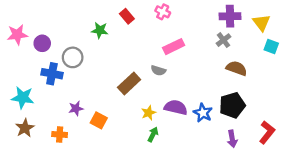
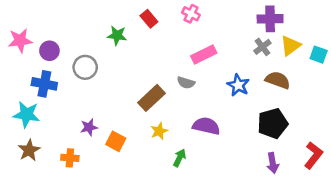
yellow triangle: (261, 23) -> (290, 46), moved, turned 30
blue cross: (52, 74) -> (44, 84), moved
yellow star: (149, 113) -> (159, 131), moved
blue star: (203, 113) -> (238, 85), moved

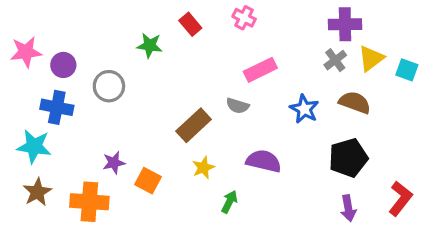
orange cross: (70, 158) -> (89, 202), size x1.6

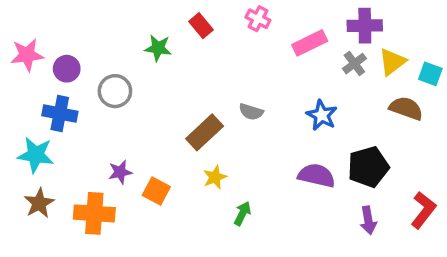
pink rectangle: (260, 70) -> (310, 43), moved
brown semicircle: (355, 102) -> (406, 108), moved
purple semicircle: (264, 161) -> (317, 176), moved

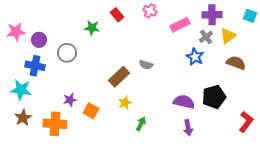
cyan square: (430, 74) -> (250, 16), moved
blue star: (322, 115) -> (195, 57), moved
purple arrow: (368, 220) -> (188, 128), moved

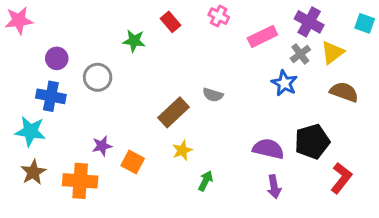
purple cross: (212, 15) -> (309, 22), turned 30
pink star: (16, 32) -> (19, 20), moved
red L-shape: (246, 122) -> (341, 178), moved

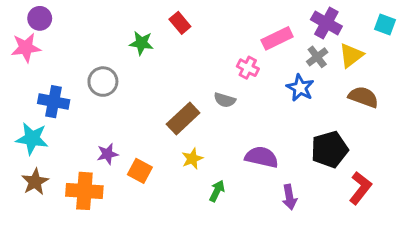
pink cross: (219, 16) -> (248, 68), moved
pink star: (19, 20) -> (26, 48), moved
purple circle: (57, 58) -> (40, 18), moved
purple semicircle: (268, 149) -> (262, 157), moved

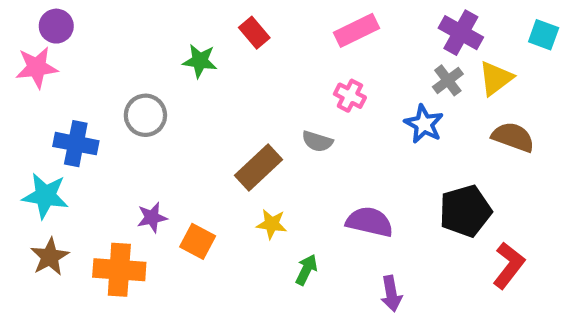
pink rectangle: (277, 38) -> (356, 30), moved
yellow star: (192, 159) -> (272, 224), turned 30
purple arrow: (289, 197) -> (391, 294), moved

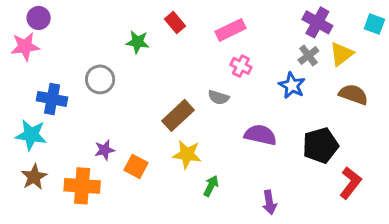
pink rectangle: (356, 30) -> (230, 30), moved
purple semicircle: (370, 222) -> (260, 135), moved
yellow star: (272, 224) -> (187, 154), size x1.4

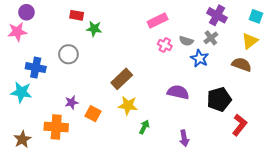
red rectangle: (175, 22) -> (77, 15), moved, turned -40
yellow triangle: (341, 54) -> (250, 41), moved
gray semicircle: (218, 97) -> (186, 41), moved
brown star: (34, 177) -> (22, 139), moved

